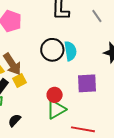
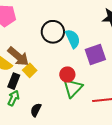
cyan semicircle: (70, 51) -> (73, 39), moved

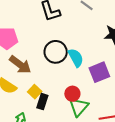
brown arrow: (18, 56) -> (20, 65), moved
black rectangle: (14, 81) -> (42, 102), moved

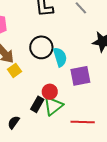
yellow square: (35, 92) -> (15, 70), moved
black rectangle: (42, 102) -> (37, 104), moved

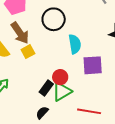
black circle: (41, 47) -> (54, 19), moved
black semicircle: (14, 122) -> (42, 113), moved

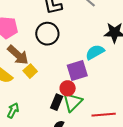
cyan semicircle: (75, 44) -> (95, 52), moved, turned -96
purple square: (93, 65) -> (77, 71), moved

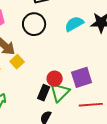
cyan semicircle: (95, 52) -> (74, 24), moved
purple square: (77, 71) -> (82, 77), moved

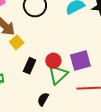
black rectangle: (44, 93) -> (30, 66), moved

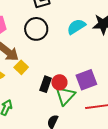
black rectangle: (30, 66) -> (46, 84), moved

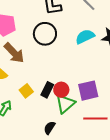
yellow square: (21, 67) -> (26, 91), moved

